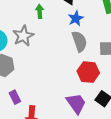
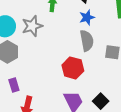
red hexagon: (88, 72) -> (73, 68), moved

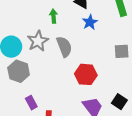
gray semicircle: (87, 41) -> (64, 47), moved

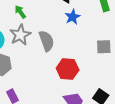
green arrow: (54, 16) -> (20, 12), moved, turned -32

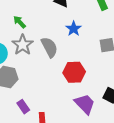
blue star: (73, 17) -> (74, 29), moved

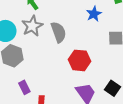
blue star: (74, 29) -> (94, 14), moved

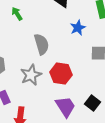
gray star: (32, 26) -> (31, 75), moved

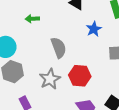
green arrow: (17, 14) -> (32, 19), turned -56

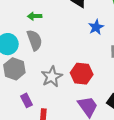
gray semicircle: (59, 48) -> (34, 40), moved

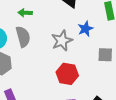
gray star: (52, 77) -> (62, 41), moved

